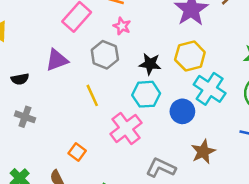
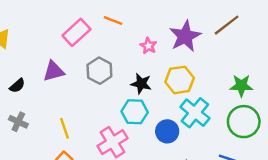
pink star: (122, 26) -> (148, 46), moved
black semicircle: (20, 79) -> (17, 86), turned -35
yellow line: (92, 95) -> (65, 128), moved

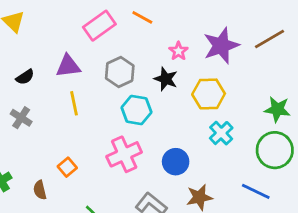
black star: (141, 84) -> (166, 79), moved
cyan hexagon: (135, 112) -> (136, 110), moved
cyan cross: (195, 113) -> (221, 133), size x0.7
yellow line: (65, 128) -> (74, 103), moved
blue circle: (167, 131) -> (176, 162), moved

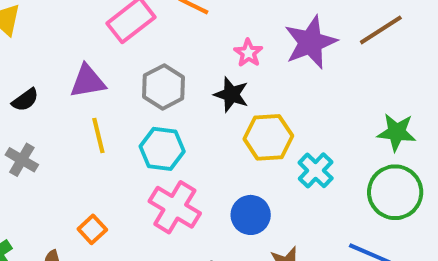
yellow hexagon: (209, 94) -> (268, 137), moved
cyan hexagon: (136, 110) -> (162, 149), moved
pink cross: (124, 154) -> (175, 207), turned -32

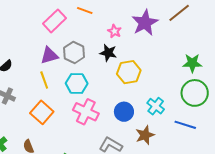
purple triangle: (88, 81) -> (49, 56), moved
cyan cross: (316, 170) -> (156, 106), moved
orange square: (92, 229) -> (42, 112), moved, size x1.6

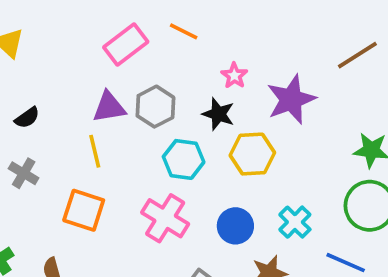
purple star: (145, 23) -> (291, 100), moved
cyan hexagon: (77, 83) -> (184, 159), moved
orange square: (42, 112) -> (84, 210), turned -30

